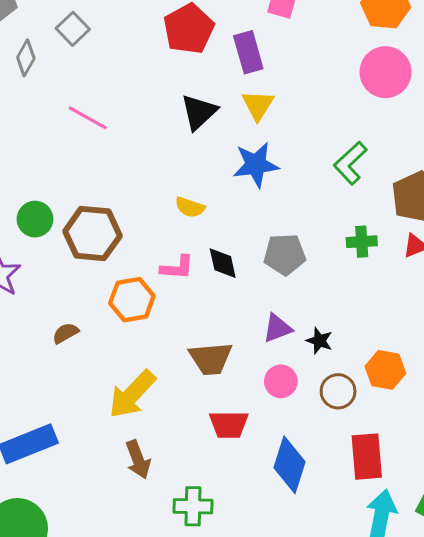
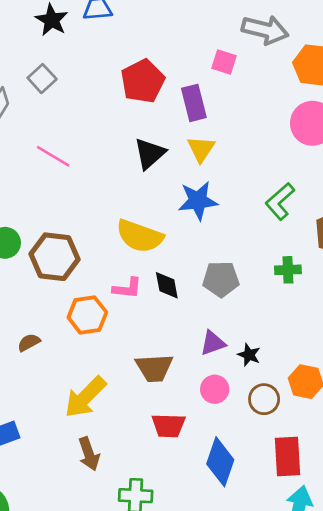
yellow semicircle: (190, 207) -> (140, 236), size x1.8

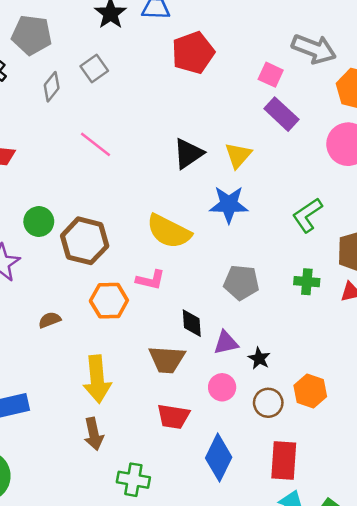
red pentagon: (143, 81) -> (193, 53), moved
purple rectangle: (194, 103) -> (281, 114), moved, turned -40
black diamond: (167, 285) -> (192, 323), moved
yellow arrow: (85, 397) -> (97, 379), turned -57

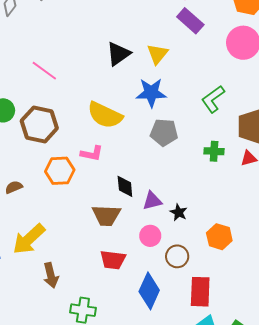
pink line: (95, 144) -> (44, 71), moved
gray pentagon: (241, 282) -> (164, 132), moved
yellow arrow: (97, 379) -> (29, 239), moved, turned 54
brown circle: (268, 403) -> (177, 256), moved

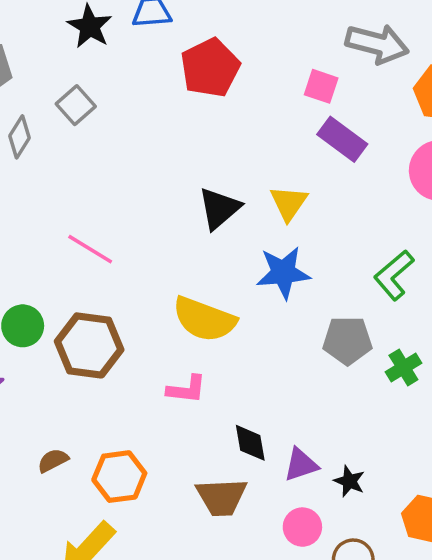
gray pentagon: (164, 132) -> (347, 340), moved
green cross: (214, 151) -> (403, 368), turned -30
orange hexagon: (60, 171) -> (119, 477), moved

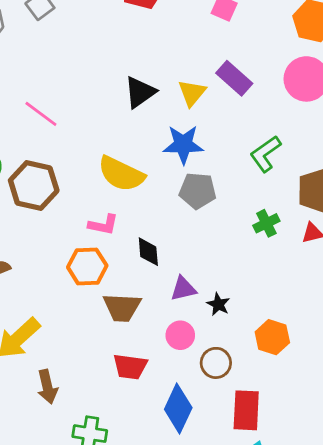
purple rectangle: (342, 139) -> (234, 78), moved
gray pentagon: (347, 340) -> (198, 191), moved
black diamond: (250, 443) -> (148, 252), moved
orange hexagon: (119, 477) -> (87, 266), moved

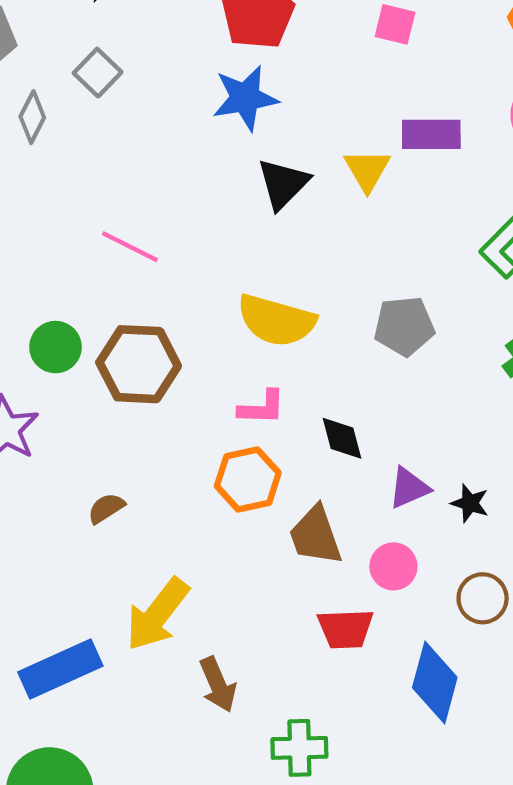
purple rectangle: (234, 78) -> (431, 134), turned -32
blue star: (183, 144) -> (245, 98), moved
brown trapezoid: (122, 307) -> (315, 536), turned 78
pink circle: (180, 335) -> (393, 566), moved

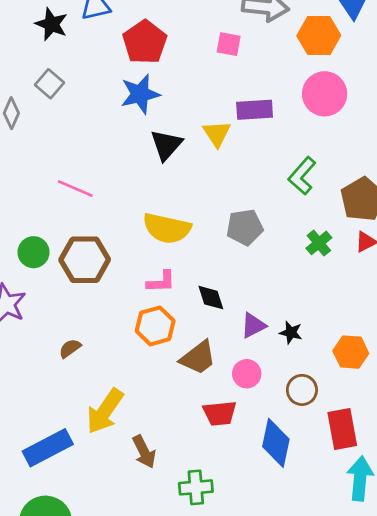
brown trapezoid: (315, 536) -> (198, 358), turned -105

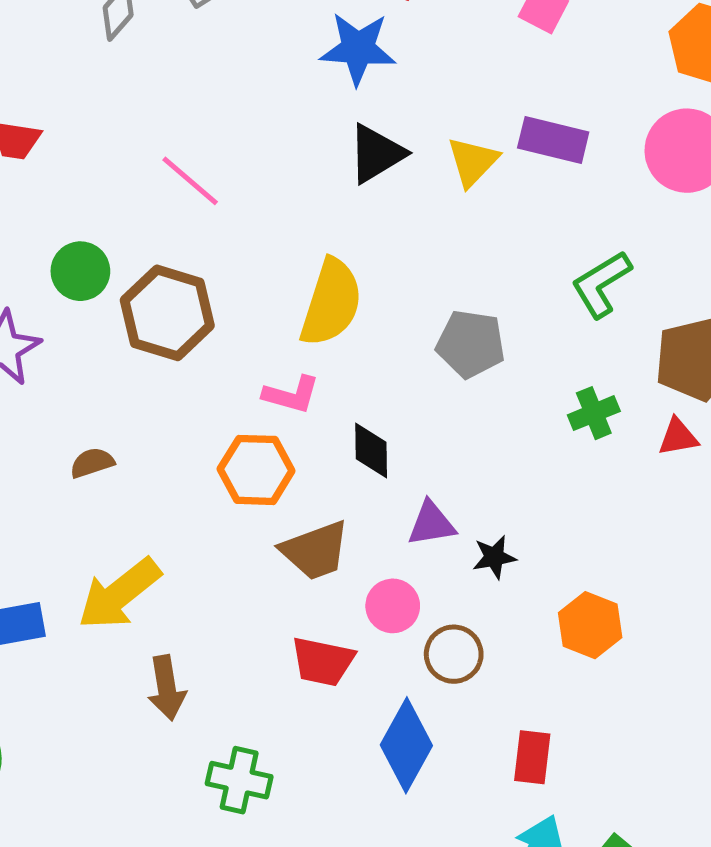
yellow semicircle: (167, 228) -> (331, 303), turned -102
black star: (291, 333) -> (494, 557), turned 30
brown circle: (302, 390) -> (454, 654), moved
red rectangle: (342, 429) -> (532, 757), size x0.7

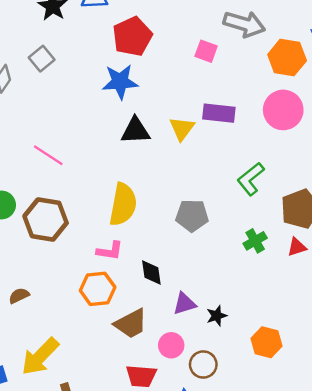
black triangle: (376, 154) -> (135, 131), turned 36

